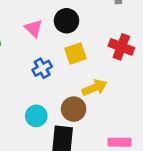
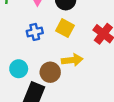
yellow square: (75, 53) -> (65, 28), turned 30

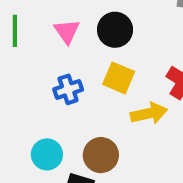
yellow arrow: (72, 60) -> (149, 113), moved

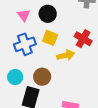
blue cross: (68, 89) -> (25, 44), size x1.5

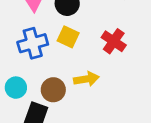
yellow arrow: (66, 55) -> (86, 79), moved

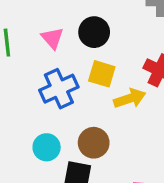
yellow arrow: (86, 79) -> (130, 98), moved

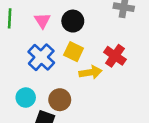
blue cross: (59, 89) -> (41, 57), turned -32

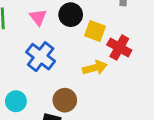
yellow square: (74, 52) -> (95, 31), moved
cyan circle: (26, 98) -> (16, 101), moved

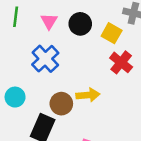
yellow square: (95, 31) -> (112, 33), moved
yellow arrow: (95, 68) -> (88, 95), moved

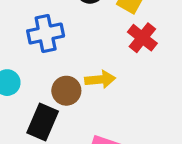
blue cross: (45, 59) -> (46, 33), turned 32

